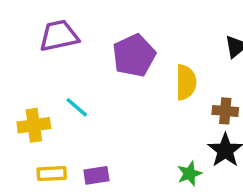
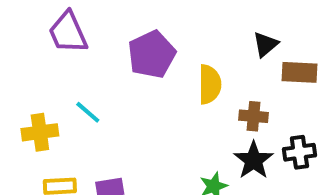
purple trapezoid: (59, 36) -> (68, 32), turned -102

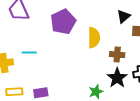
cyan line: (88, 112) -> (29, 52), turned -40

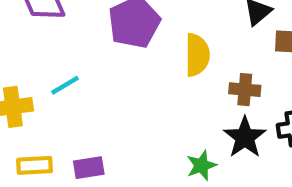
cyan line: (29, 52) -> (65, 85), turned -32

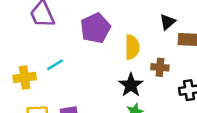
black star: (245, 137) -> (131, 85), moved

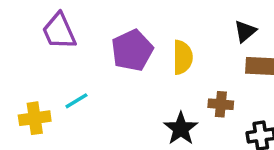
black triangle: (168, 22) -> (245, 31), moved
yellow semicircle: (132, 47) -> (183, 57), moved

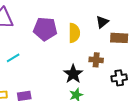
black triangle: (245, 31) -> (102, 22), moved
purple pentagon: (132, 50) -> (45, 29), turned 30

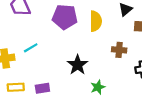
black star: (73, 74) -> (78, 65), moved

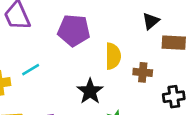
yellow semicircle: (96, 21) -> (113, 56), moved

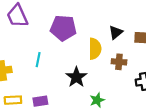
black triangle: (151, 21) -> (116, 32), moved
cyan line: (31, 70) -> (38, 60), moved, turned -48

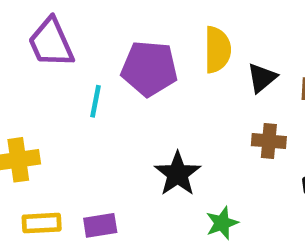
yellow semicircle: (95, 49) -> (217, 50), moved
cyan line: (38, 60) -> (96, 101), moved

